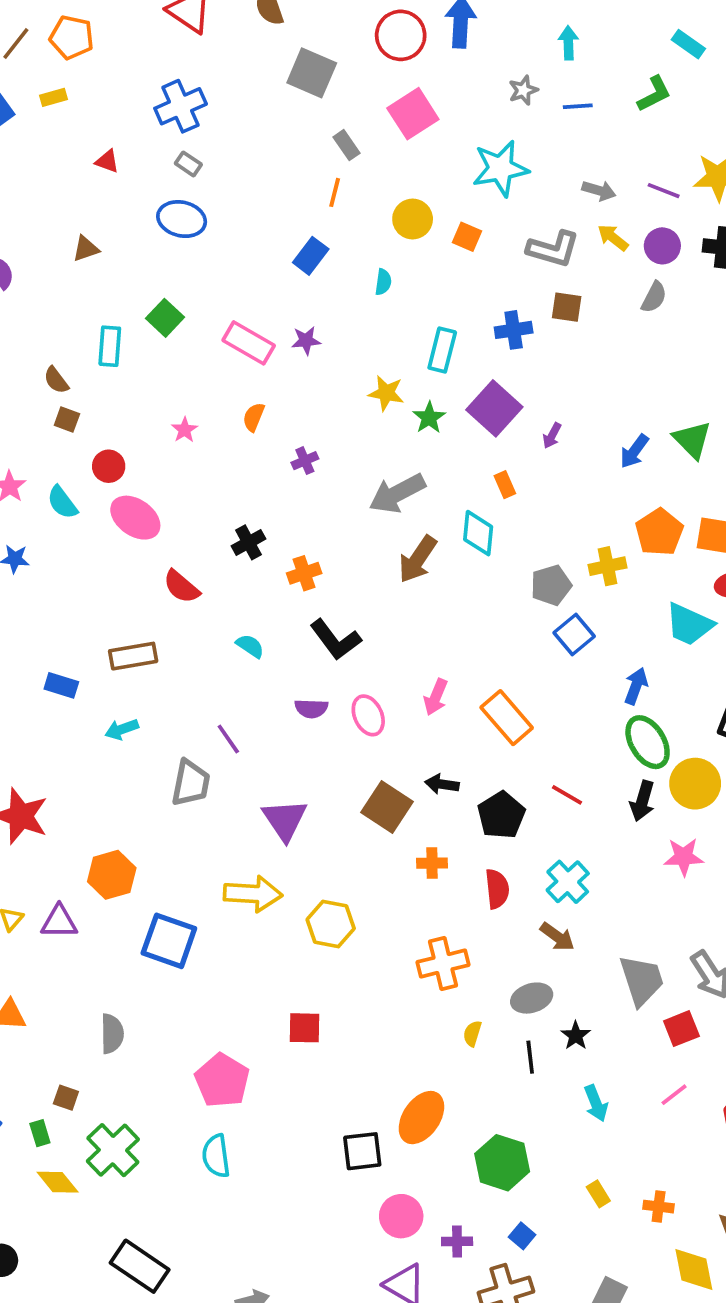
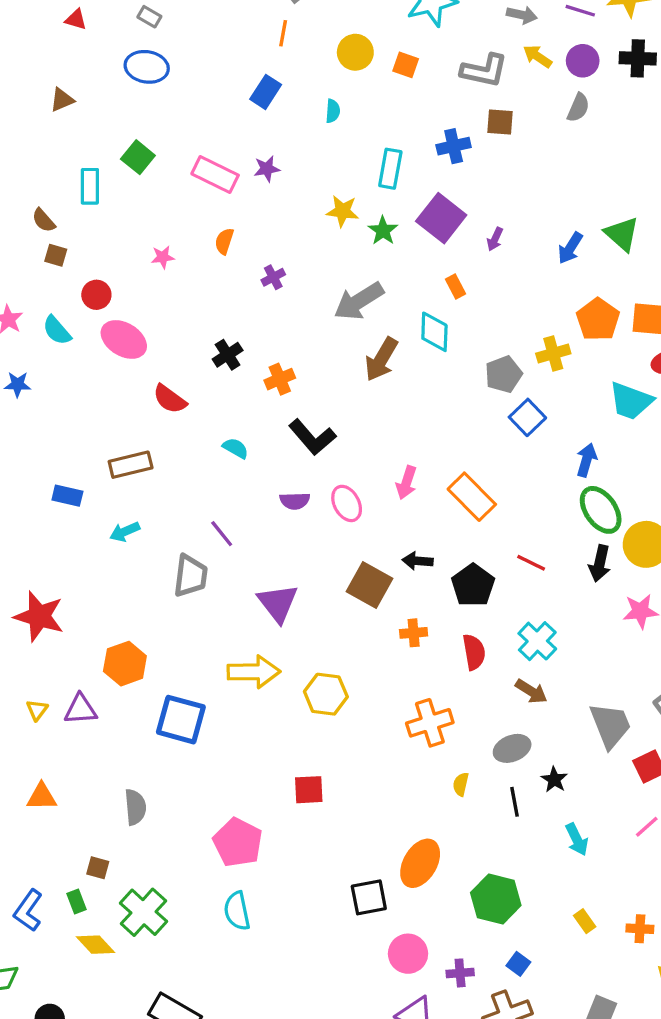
pink star: (185, 430) -> (163, 257), turned 30

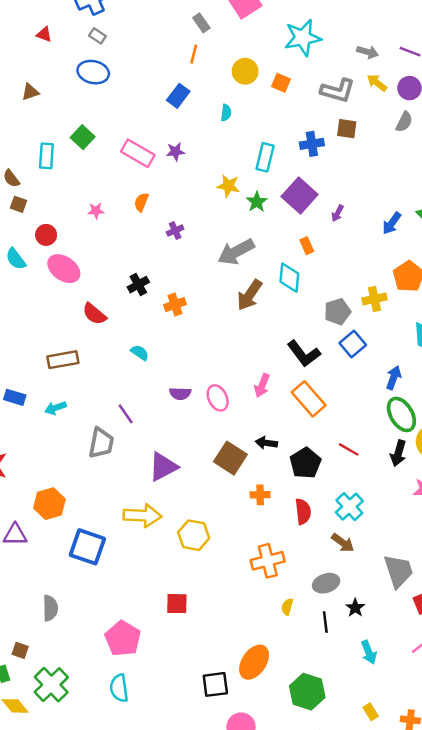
black L-shape: (312, 437) -> (304, 354), moved
blue rectangle: (67, 496) -> (15, 397), moved
purple triangle: (278, 603) -> (163, 467), turned 36

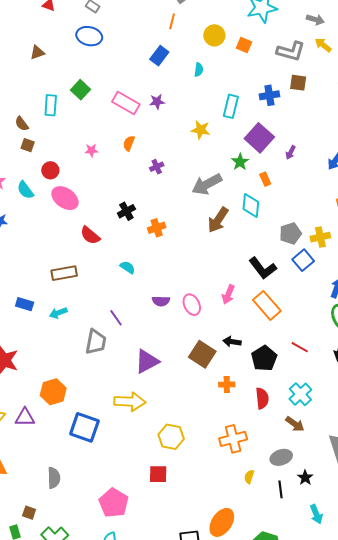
green star: (257, 202) -> (240, 162), moved
yellow cross: (375, 299) -> (320, 237), moved
yellow hexagon: (194, 535) -> (171, 437), moved

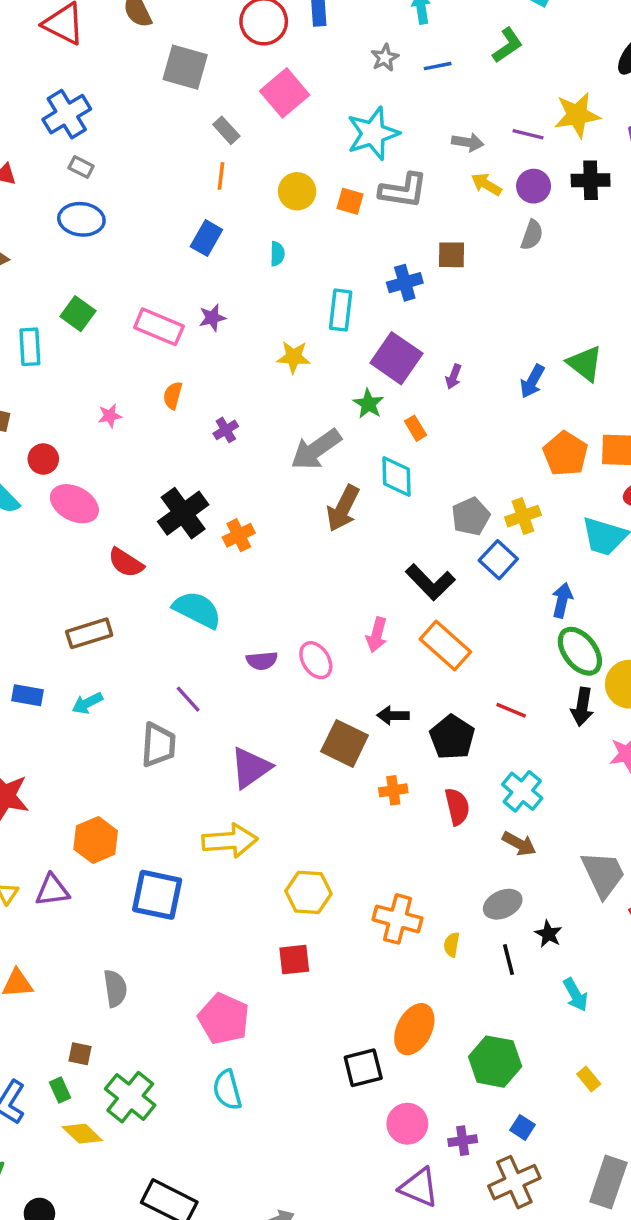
gray L-shape: (291, 51) -> (403, 190), moved
black cross: (126, 211) -> (183, 513), size x1.6
cyan semicircle: (128, 267) -> (197, 610), size x1.8
orange cross: (233, 439) -> (398, 919), moved, turned 36

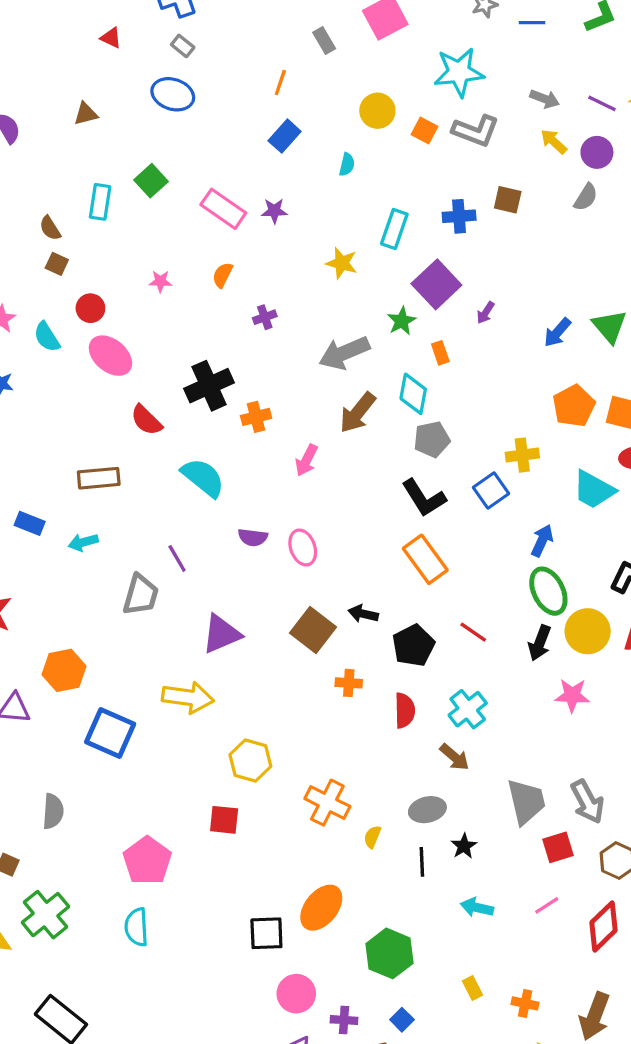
orange line: (221, 176) -> (280, 83), moved
gray pentagon: (471, 516) -> (432, 439), moved
pink arrow: (377, 635) -> (306, 460), moved
cyan arrow: (576, 995) -> (477, 907), turned 120

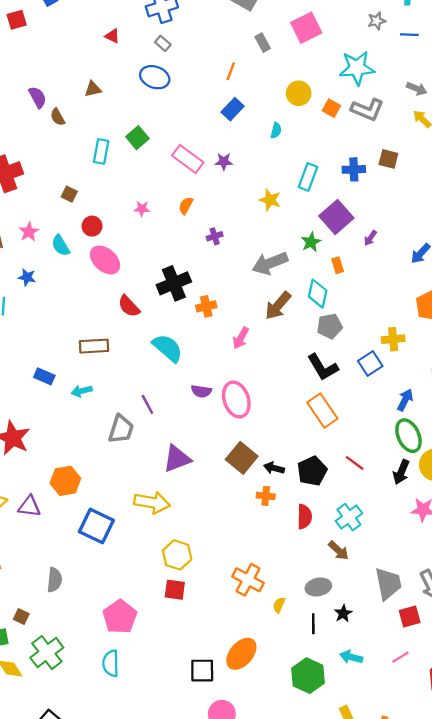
brown semicircle: (50, 228) -> (58, 117), moved
pink ellipse: (303, 548) -> (236, 399), size x1.4
black arrow: (363, 614) -> (274, 468), moved
yellow hexagon: (250, 761) -> (177, 555), moved
green hexagon: (389, 953) -> (308, 676), moved

